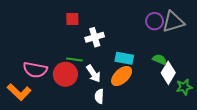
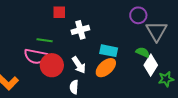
gray triangle: (173, 22) -> (156, 31), moved, turned -45
green line: (74, 59) -> (45, 40), moved
pink semicircle: (35, 70) -> (36, 56), moved
white semicircle: (99, 96) -> (74, 87), moved

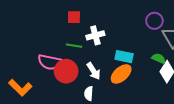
green line: (45, 40) -> (74, 46), moved

